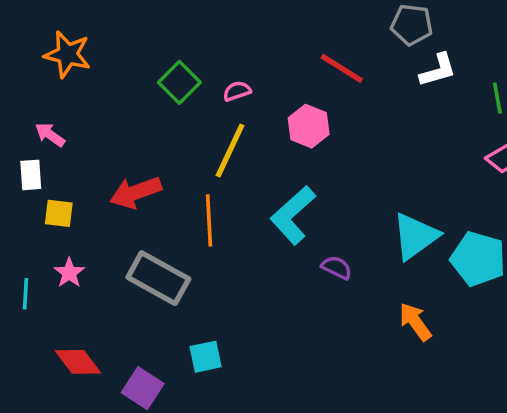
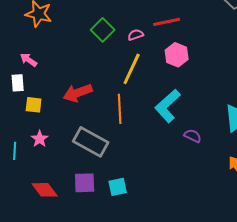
red line: (342, 68) -> (167, 22), moved, turned -44
purple square: (143, 388) -> (85, 183), moved, turned -35

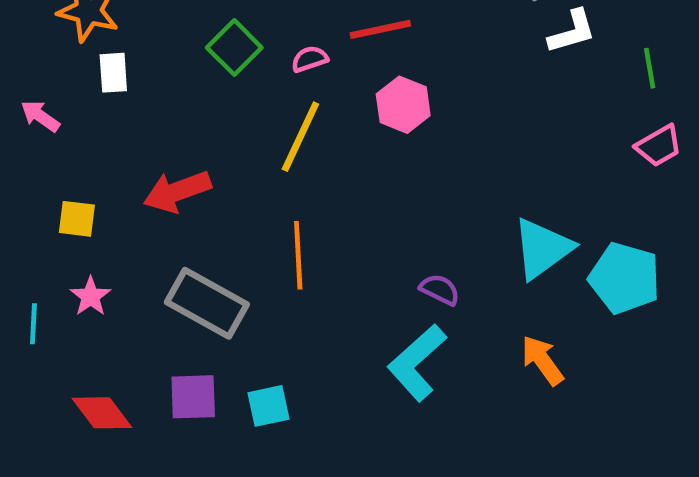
pink arrow: (29, 60) -> (40, 116), moved
white rectangle: (18, 83) -> (113, 73), moved
cyan L-shape: (168, 106) -> (417, 363), moved
orange line: (120, 109) -> (298, 255), moved

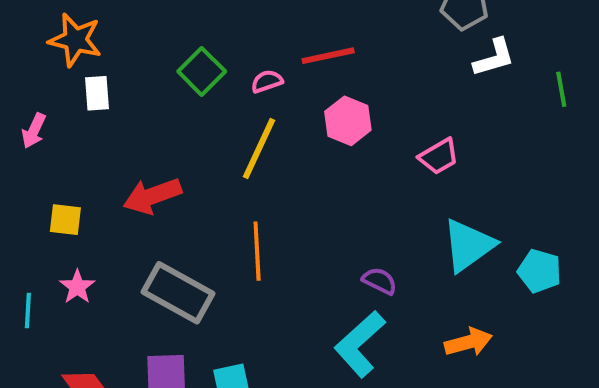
pink arrow: (40, 116) -> (34, 131), turned -100
pink trapezoid: (659, 146) -> (439, 156), moved
cyan pentagon: (625, 278) -> (540, 271), size x0.7
orange arrow: (542, 360) -> (468, 342), turned 111

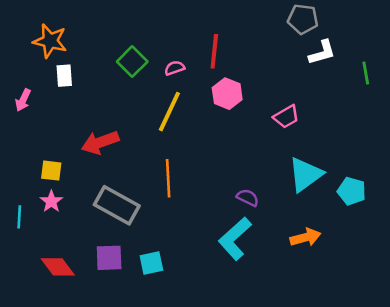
red line: (328, 56) -> (214, 51), turned -72
yellow square: (65, 220) -> (51, 171), moved

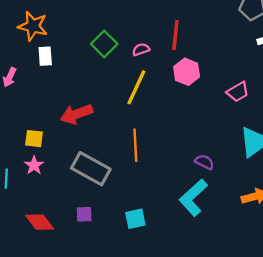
purple square: (109, 258) -> (84, 214), size x0.7
cyan square: (151, 263) -> (135, 219), moved

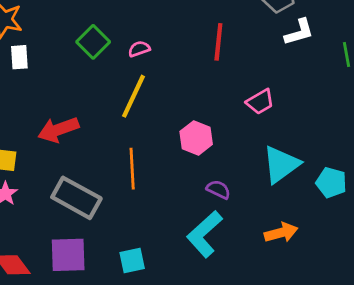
red line: (175, 35) -> (218, 42), moved
pink hexagon: (187, 72) -> (196, 138), moved
purple square: (84, 214) -> (68, 255), size x1.8

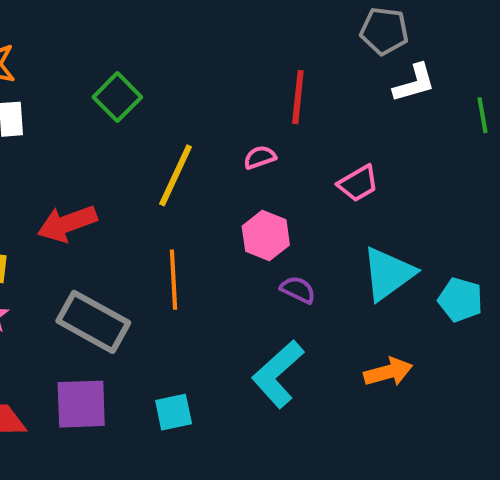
pink semicircle: (139, 49) -> (260, 157), moved
purple semicircle: (218, 189) -> (298, 290), moved

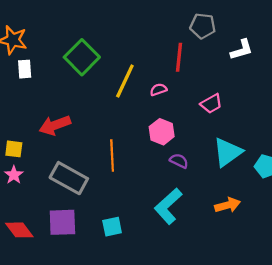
gray pentagon: (384, 31) -> (203, 26), moved
green square: (117, 97) -> (82, 57), size x1.4
yellow line: (176, 175) -> (125, 81), moved

